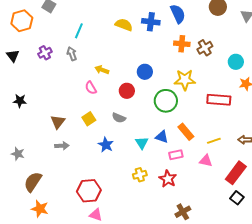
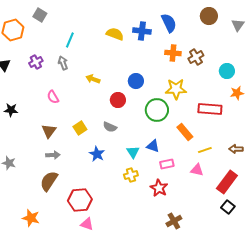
pink semicircle: (91, 88) -> (53, 97), moved
orange rectangle: (186, 132) -> (185, 132), moved
yellow cross: (140, 175) -> (131, 175), moved
brown semicircle: (33, 182) -> (49, 181), moved

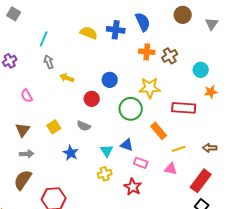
gray arrow: (63, 63) -> (49, 62), moved
pink rectangle: (167, 164) -> (141, 163), turned 32

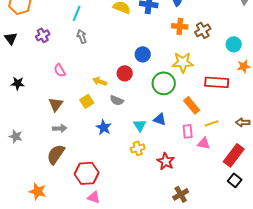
yellow arrow: (67, 78) -> (100, 81), moved
pink rectangle: (141, 163) -> (188, 131), moved, turned 64

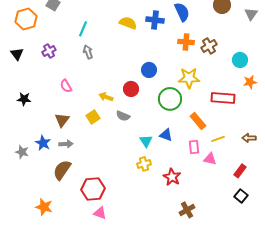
blue star: (104, 127) -> (43, 143), moved
red rectangle: (234, 155) -> (240, 171), size x0.6

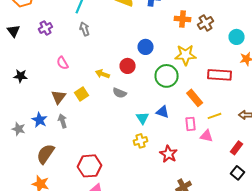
yellow square: (93, 117) -> (82, 94), moved
gray arrow: (66, 144) -> (63, 121), turned -104
brown semicircle: (62, 170) -> (46, 154), moved

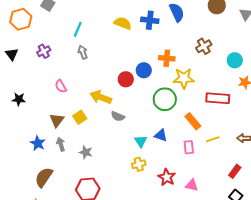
orange cross: (183, 19) -> (167, 58), moved
red circle: (128, 66) -> (126, 79), moved
yellow arrow: (103, 74) -> (101, 97), size x1.5
gray star: (19, 129) -> (86, 152), moved
pink triangle: (207, 136) -> (192, 185), moved

